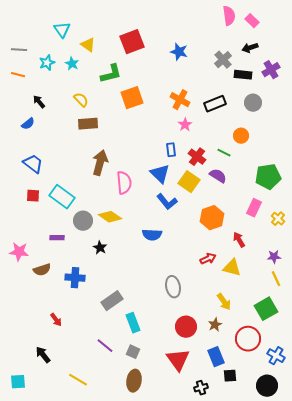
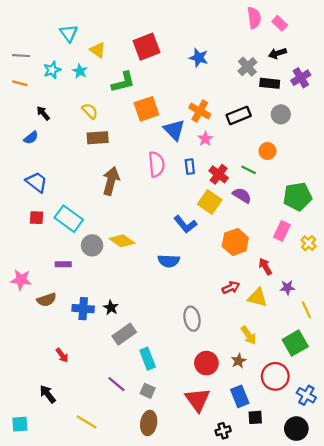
blue triangle: (160, 174) -> (174, 130), moved
pink semicircle: (124, 183) -> (156, 164), moved
black star: (100, 248) -> (111, 308), moved
purple star: (274, 257) -> (287, 288), moved

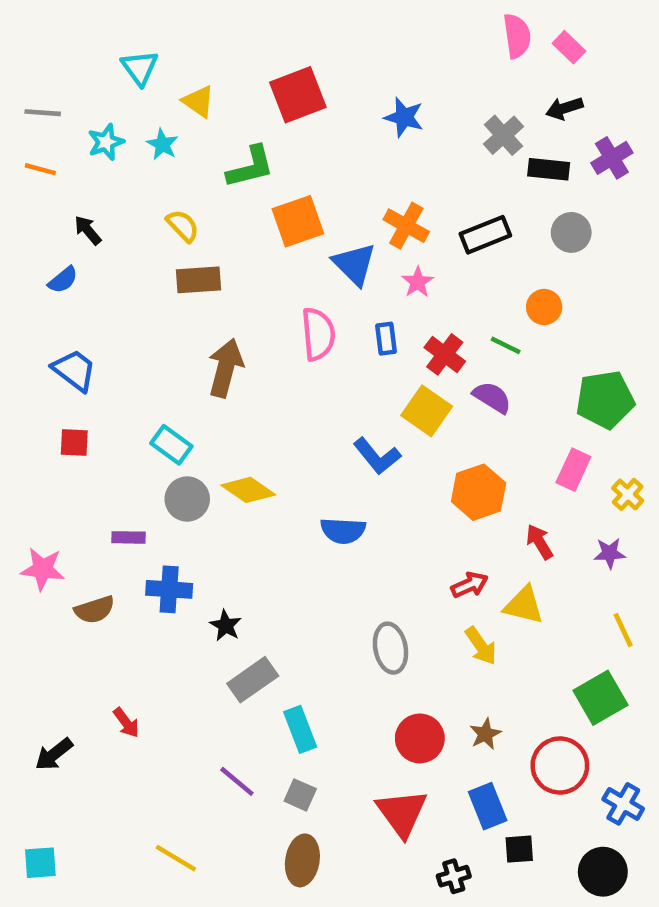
cyan rectangle: (69, 219) -> (171, 445), moved, size x0.7
purple star: (287, 288) -> (610, 553), moved
blue cross: (83, 309) -> (169, 589), moved
yellow arrow: (249, 335) -> (481, 646), moved
black arrow: (48, 394) -> (54, 754), moved, turned -90

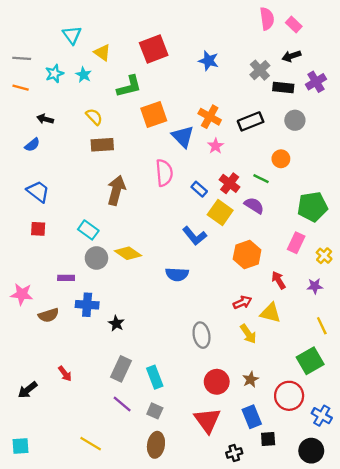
black arrow: (88, 230) -> (45, 119), turned -35
blue rectangle: (386, 339) -> (199, 189), moved, turned -42
gray rectangle: (253, 680) -> (121, 369), moved, turned -30

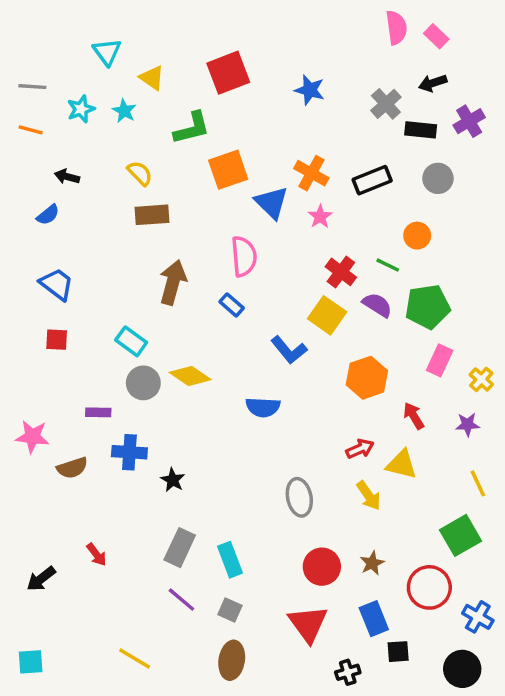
blue rectangle: (199, 189) -> (232, 305), moved
green pentagon: (312, 207) -> (428, 307), moved

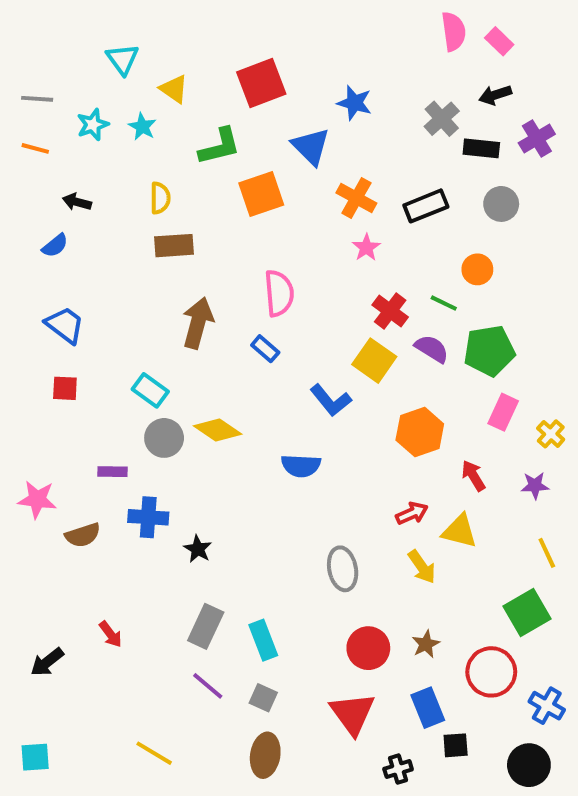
yellow semicircle: (140, 173) -> (160, 198), turned 44
blue triangle: (272, 203) -> (311, 146), moved

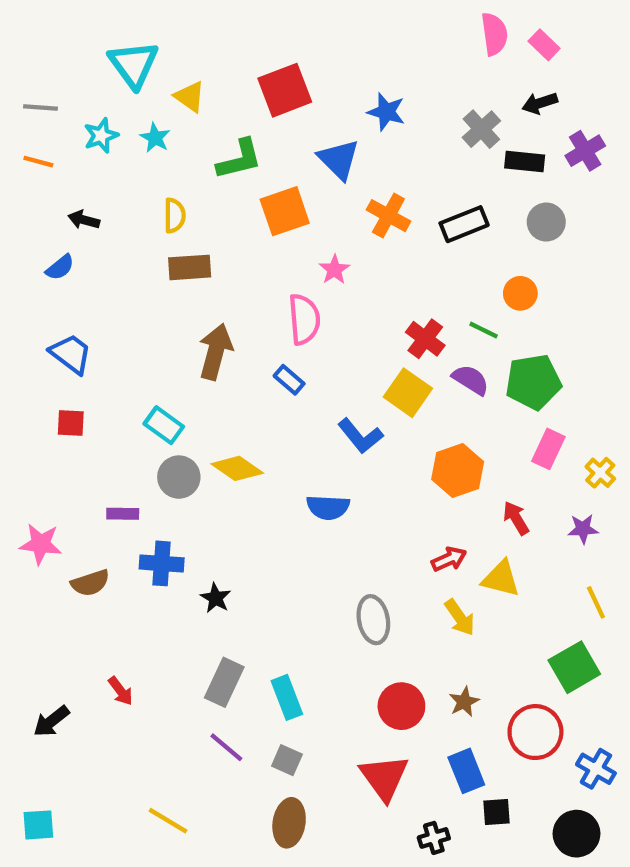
cyan triangle: (122, 59) -> (133, 64), size x1.4
pink star: (366, 248) -> (334, 270), moved

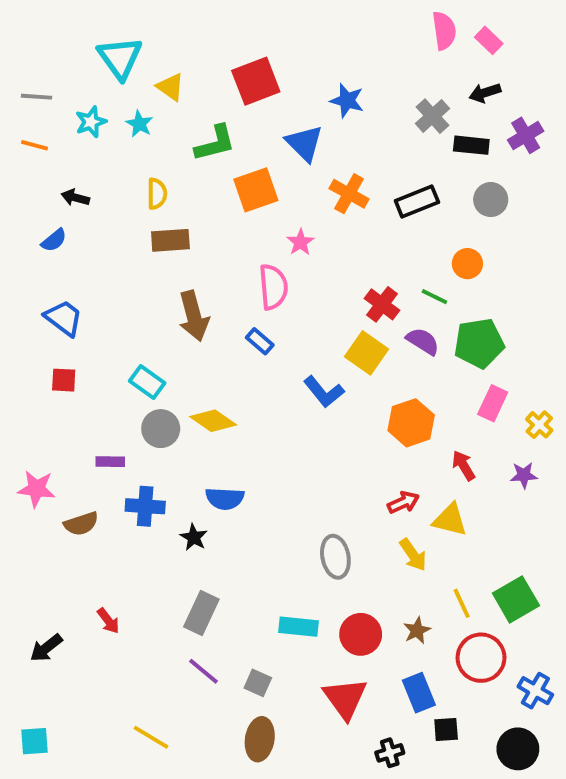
brown arrow: (216, 352) -> (194, 316), turned 150
blue semicircle: (328, 507) -> (225, 498), moved
yellow line: (596, 602) -> (462, 603), moved
cyan rectangle: (287, 697) -> (299, 627), moved, turned -63

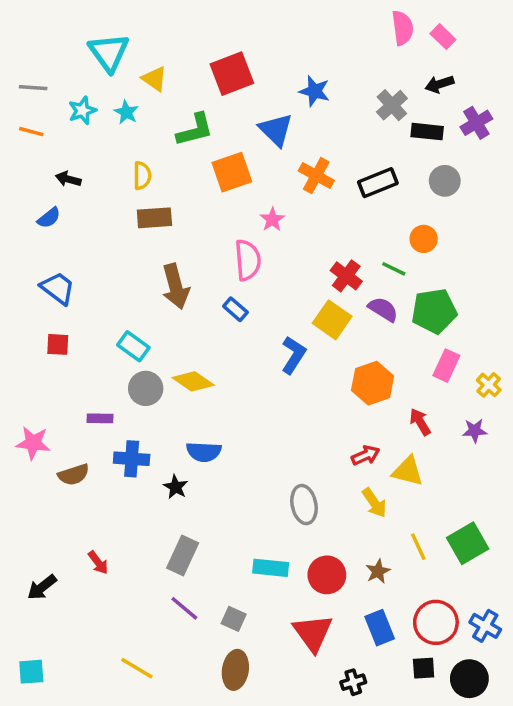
blue L-shape: (324, 392) -> (293, 355), turned -108
red circle: (481, 658) -> (436, 622), moved
black square: (446, 729) -> (424, 668), moved

